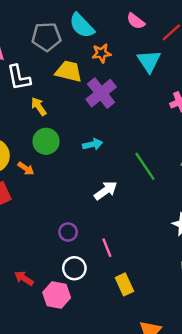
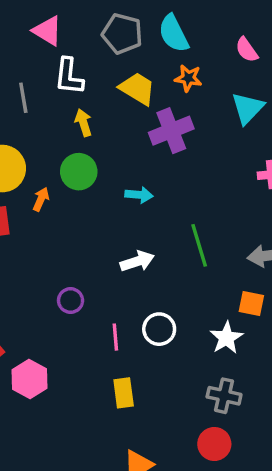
orange arrow: (26, 168) -> (41, 199), turned -119
white circle: (74, 268) -> (159, 329), moved

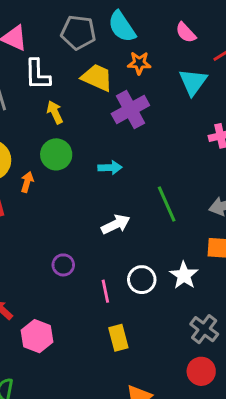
white star: (226, 338) -> (184, 275), moved
gray cross: (224, 396) -> (204, 329), turned 32

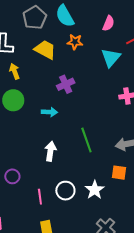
gray pentagon: (78, 32) -> (35, 18), turned 30
pink semicircle: (186, 33) -> (108, 23), turned -119
purple cross: (130, 110) -> (66, 84), moved, size x0.7
white arrow: (116, 224) -> (50, 151), turned -60

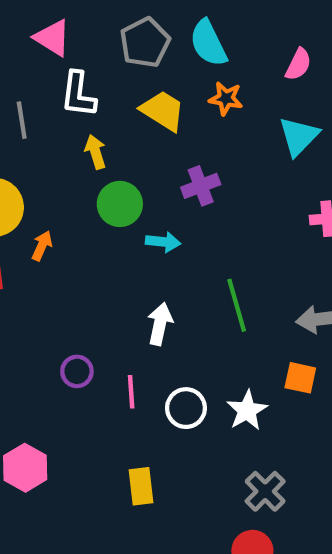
green circle: (13, 100) -> (120, 204), moved
pink line: (40, 197) -> (131, 392), moved

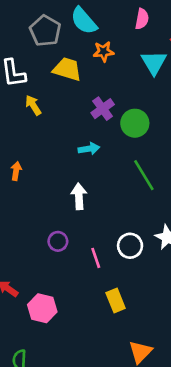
green circle: (120, 204) -> (135, 123), moved
white arrow: (160, 324) -> (79, 196), moved
pink line: (131, 392) -> (96, 258), moved

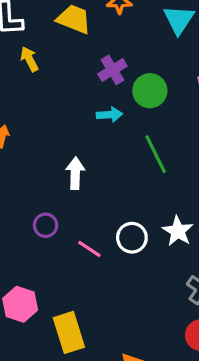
cyan arrow: (89, 149) -> (109, 115), moved
pink line: (96, 258) -> (89, 249), turned -42
yellow rectangle: (116, 301) -> (69, 332), moved, size x1.4

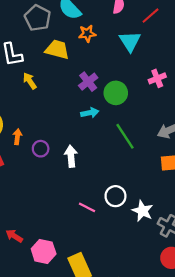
purple circle: (46, 225) -> (41, 149), moved
white star: (178, 231) -> (143, 211), moved

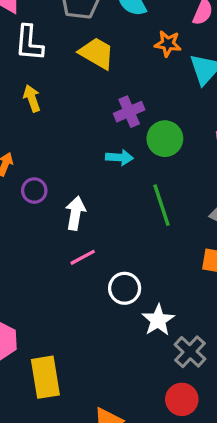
orange star: (87, 34) -> (168, 44), moved
yellow arrow: (30, 81) -> (32, 98), moved
pink line: (87, 207) -> (83, 257), moved, turned -70

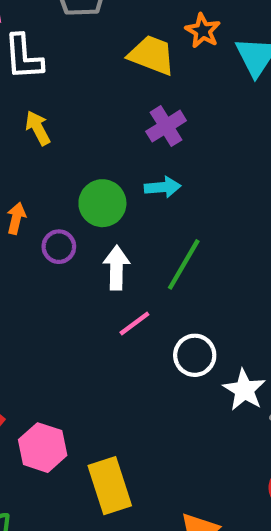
orange star: (168, 44) -> (203, 31), turned 30
yellow trapezoid: (97, 53) -> (152, 55), moved
green circle: (165, 139) -> (102, 203), moved
green line: (161, 205) -> (184, 264), moved, turned 57

